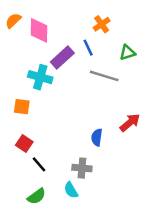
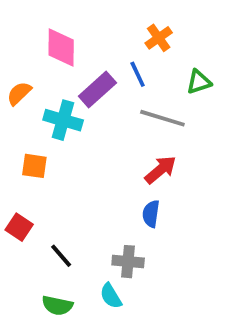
orange semicircle: (13, 21) -> (19, 93), moved
red arrow: (130, 123) -> (161, 170), moved
red square: (24, 143) -> (19, 227), moved
green semicircle: (37, 196) -> (57, 305), turned 48

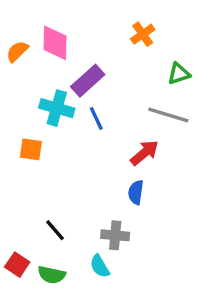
blue line: (138, 74) -> (96, 118), moved
orange semicircle: (19, 93) -> (17, 51), moved
gray line: (162, 118) -> (168, 115), moved
red square: (19, 227) -> (17, 265), moved

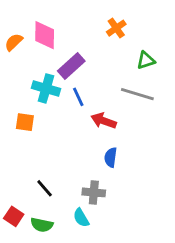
red arrow: (144, 153) -> (104, 121), moved, turned -120

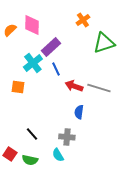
green triangle: (146, 60) -> (104, 43), size x1.6
cyan cross: (46, 88) -> (33, 63), turned 36
gray line: (137, 94) -> (99, 88), moved

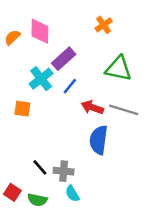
green triangle: (104, 43) -> (119, 69), moved, turned 30
blue line: (56, 69) -> (70, 86), turned 64
blue semicircle: (79, 112) -> (99, 140), size x1.6
gray cross: (67, 137) -> (64, 171), moved

